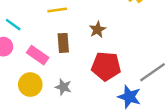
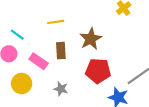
brown star: (97, 30) -> (91, 39), size x1.5
yellow circle: (30, 85) -> (22, 84), moved

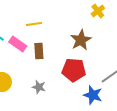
brown star: (91, 39) -> (81, 40), moved
pink rectangle: (39, 61) -> (18, 44), moved

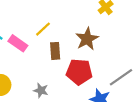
yellow line: (34, 24) -> (43, 29), moved, turned -35
brown rectangle: (39, 51) -> (55, 51), moved

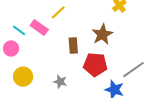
yellow line: (43, 29) -> (58, 12), moved
pink rectangle: (18, 43) -> (39, 27), moved

